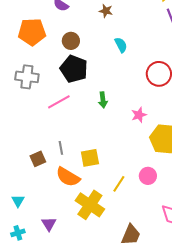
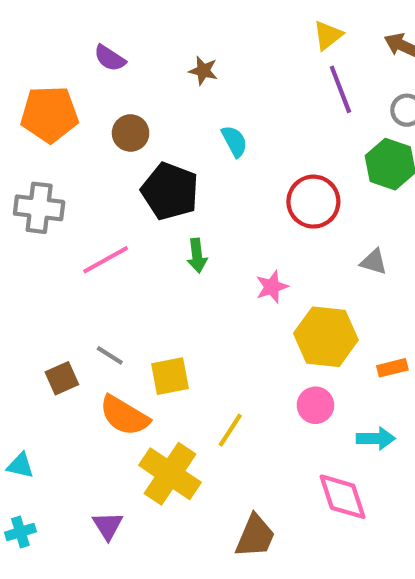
black pentagon: (74, 69) -> (170, 191), moved
gray line: (61, 148) -> (110, 355), turned -48
pink circle: (148, 176) -> (315, 405), moved
cyan triangle: (18, 201) -> (20, 465), turned -48
purple triangle: (49, 224) -> (108, 526), moved

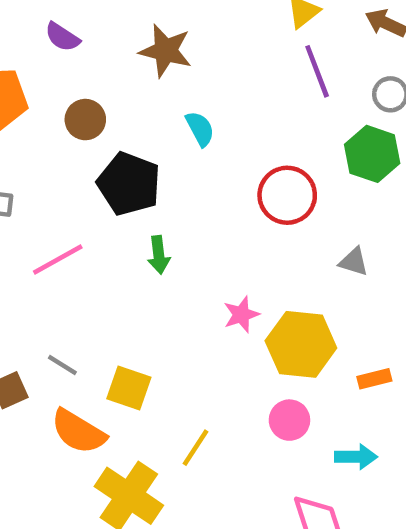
brown star: (203, 71) -> (166, 51), size x1.6
pink star: (272, 287) -> (241, 315), moved
yellow square: (170, 376) -> (129, 388), turned 30

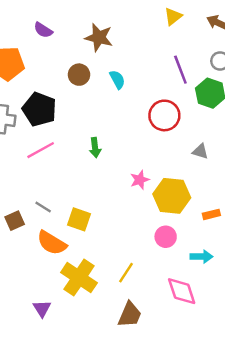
purple line: (317, 71) -> (180, 70), moved
brown circle: (85, 120) -> (79, 75), moved
black pentagon: (129, 184) -> (39, 109), moved
yellow line: (195, 448) -> (126, 273), moved

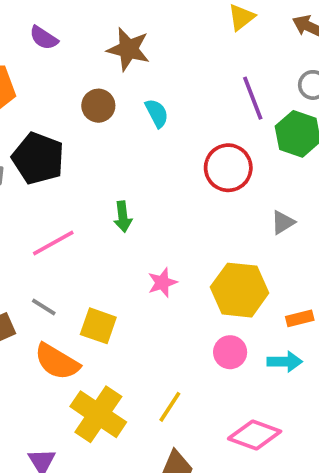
pink line: (41, 150) -> (53, 243), moved
gray triangle: (200, 151) -> (283, 222), turned -49
pink star: (140, 180) -> (162, 283), moved
cyan arrow: (202, 257) -> (285, 362), moved
pink diamond: (182, 291) -> (255, 435), turned -52

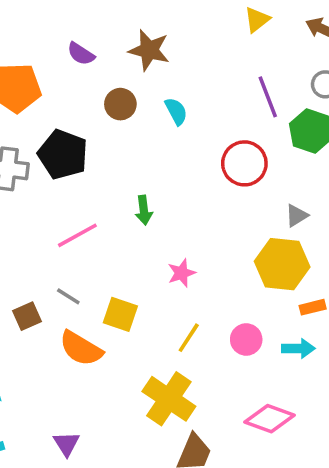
purple semicircle: (44, 38) -> (81, 54), moved
yellow hexagon: (240, 290) -> (282, 264), moved
yellow line: (170, 407) -> (189, 338), moved
yellow cross: (98, 414) -> (169, 399), moved

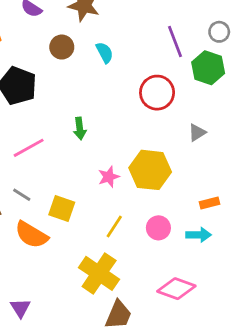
yellow hexagon: (282, 264) -> (150, 170), moved

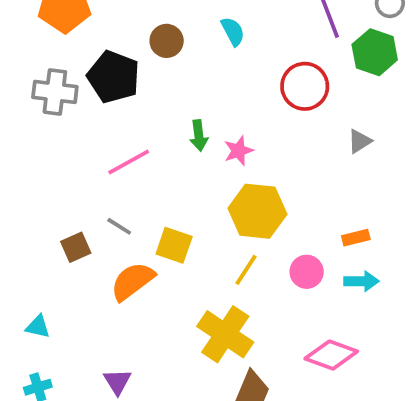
brown circle: (62, 47) -> (167, 41), moved
yellow hexagon: (150, 170) -> (257, 211), moved
pink star: (109, 177) -> (238, 151), moved
orange rectangle: (209, 203) -> (356, 238), moved
orange semicircle: (31, 235) -> (132, 281), turned 112

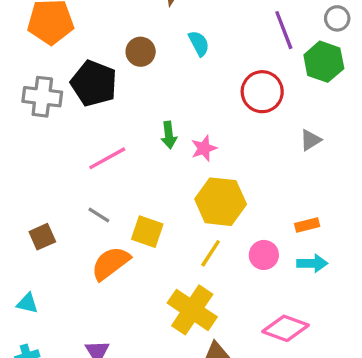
brown square: (76, 247) -> (42, 237), moved

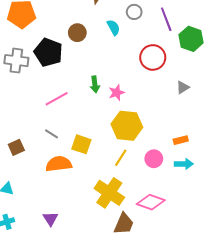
gray circle: (337, 18) -> (134, 12), moved
orange semicircle: (111, 263) -> (59, 164), turned 30
pink diamond: (286, 328) -> (151, 202), moved

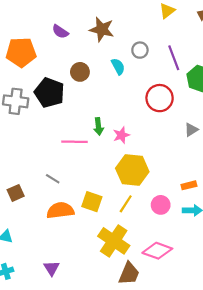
pink line: (57, 99) -> (74, 142), moved, turned 30
yellow square: (81, 144) -> (92, 202), moved

